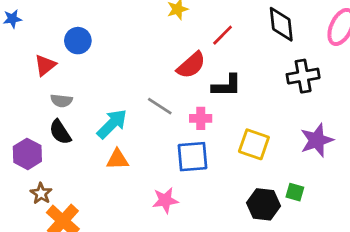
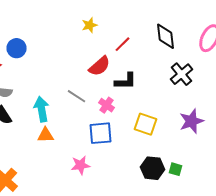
black cross: (303, 76) -> (182, 74), turned -30
pink cross: (201, 118) -> (106, 105), turned 35
cyan arrow: (112, 124) -> (42, 109), turned -55
green square: (295, 192) -> (176, 169), moved

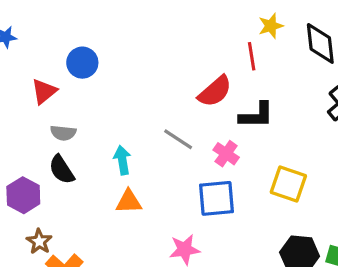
yellow star: (90, 25) -> (271, 26), moved
red line: (122, 44) -> (252, 56), turned -54
cyan arrow: (42, 109) -> (122, 160), size x0.7

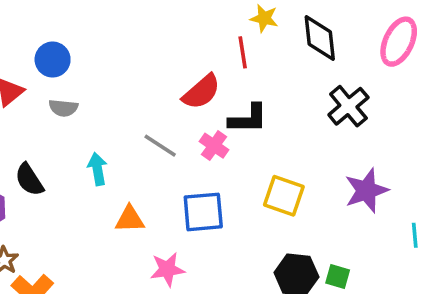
yellow star: (271, 26) -> (264, 18), turned 30
gray semicircle: (63, 133) -> (63, 108), moved
pink cross: (226, 154) -> (214, 146), moved
orange triangle: (129, 202) -> (130, 219), moved

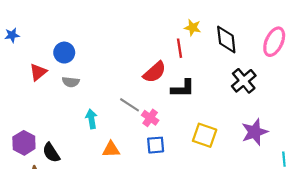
pink cross: (214, 146) -> (150, 118), moved
black semicircle: (29, 180) -> (51, 153), moved
blue square: (203, 212) -> (156, 145), size x0.7

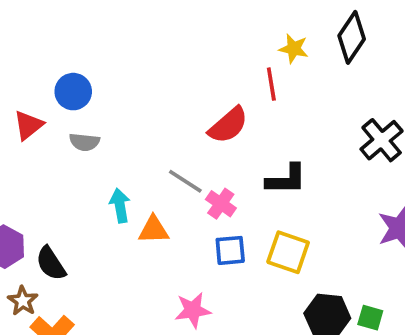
black diamond: (226, 40) -> (352, 37), moved, turned 40
black L-shape: (183, 88) -> (286, 179), moved
yellow square: (205, 135) -> (288, 252), moved
orange triangle: (111, 149) -> (154, 230), moved

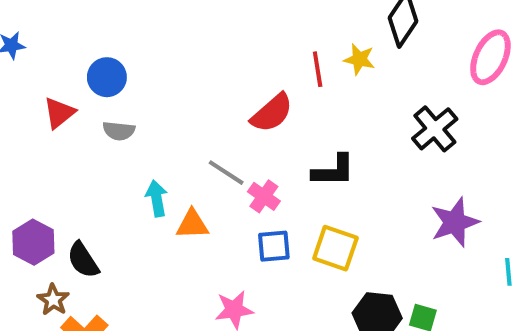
yellow star: (294, 49) -> (359, 59), moved

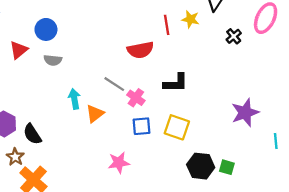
red semicircle: (272, 113) -> (140, 50), turned 30
black cross: (435, 129) -> (234, 36), moved, size x0.6
orange triangle: (192, 224) -> (95, 114), turned -36

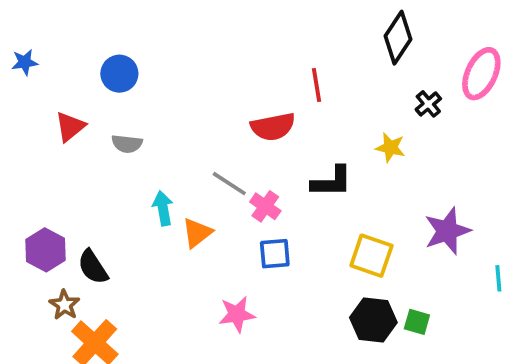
yellow star: (190, 19) -> (390, 148), moved
blue circle: (46, 29) -> (119, 74), moved
yellow square: (177, 127) -> (371, 256), moved

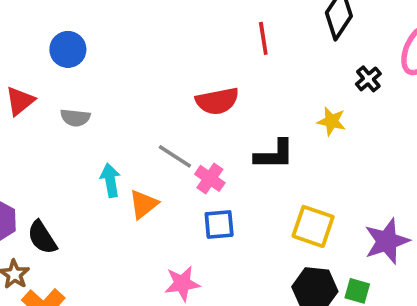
red line: (316, 85) -> (263, 38), moved
purple star: (447, 231) -> (387, 241), moved

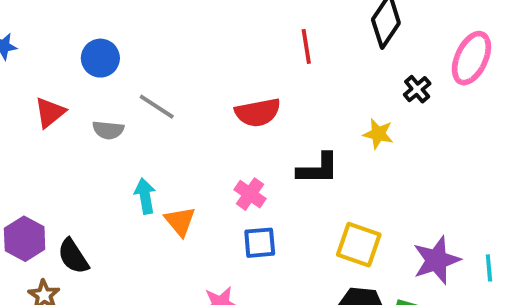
gray line: (175, 156) -> (157, 107), moved
orange triangle: (143, 204) -> (180, 221), turned -32

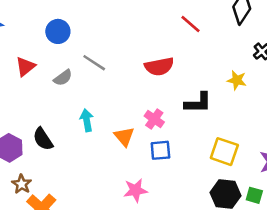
red line: (306, 46) -> (191, 24), turned -40
gray semicircle: (108, 130) -> (63, 78), turned -42
orange triangle: (180, 221) -> (124, 137), moved
black semicircle: (73, 256) -> (43, 139), moved

